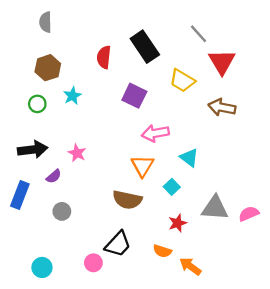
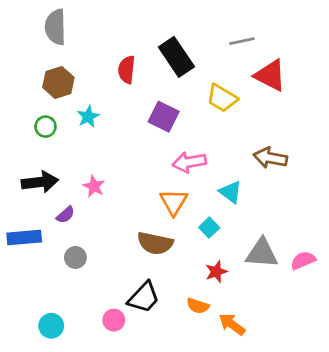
gray semicircle: (45, 22) -> (55, 27), size x1.4
gray line: (199, 34) -> (242, 41), turned -60
red triangle: (222, 62) -> (270, 75), turned -32
brown arrow: (222, 107) -> (270, 158), moved
blue rectangle: (20, 195) -> (24, 238), turned 64

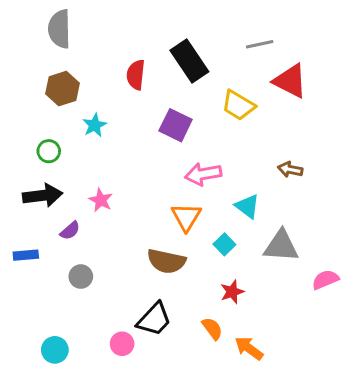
green circle: (46, 127) -> (49, 151), moved
brown arrow: (270, 158) -> (290, 170), size x0.7
blue rectangle: (24, 238) -> (26, 255), size x0.7
gray triangle: (262, 253) -> (281, 246), moved
orange semicircle: (198, 306) -> (212, 328), turned -145

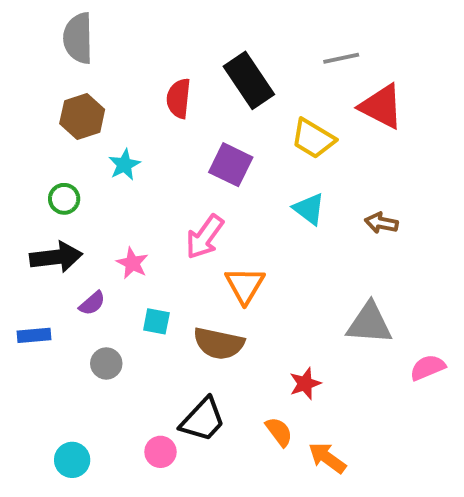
pink arrow: (203, 174) -> (205, 237), moved, turned -44
cyan triangle: (247, 206) -> (309, 209), moved
cyan square: (224, 244) -> (156, 321), moved, turned -35

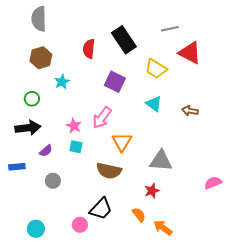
pink star: (132, 263) -> (74, 126), moved
cyan square: (156, 321) -> (76, 147), moved
gray triangle: (369, 323) -> (161, 161), moved

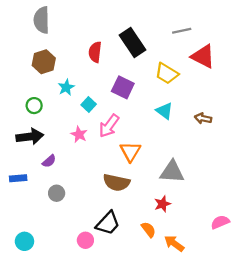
cyan square: (76, 147) -> (89, 104), moved, turned 32
pink semicircle: (213, 183) -> (220, 222), moved
cyan circle: (36, 229) -> (24, 241), moved

